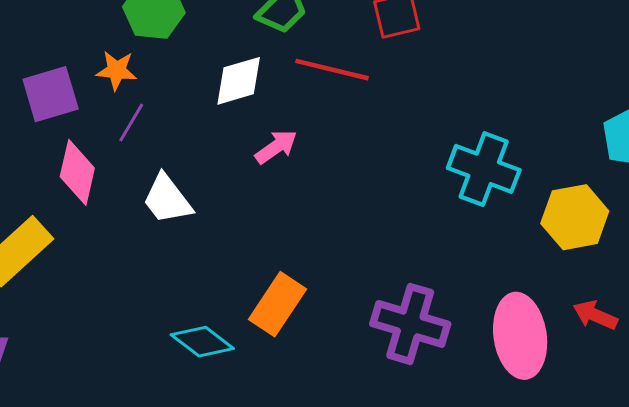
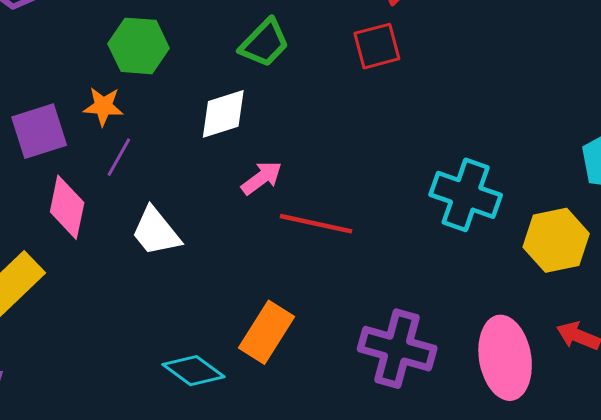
red line: (332, 70) -> (316, 224), moved

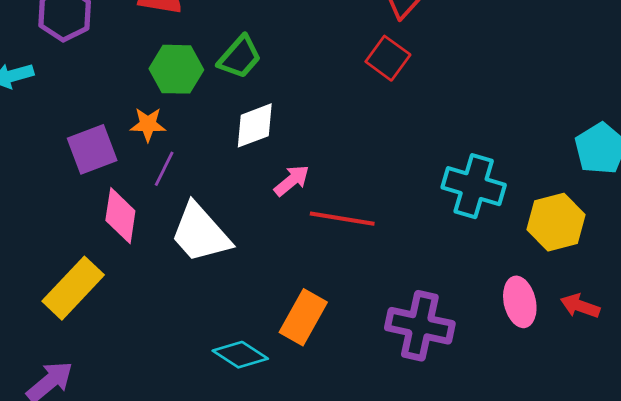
green trapezoid: (264, 43) -> (240, 57), moved
red square: (377, 46) -> (388, 58), turned -36
white trapezoid: (156, 232) -> (200, 233), size x1.4
pink ellipse: (505, 358) -> (520, 302), moved, size x0.7

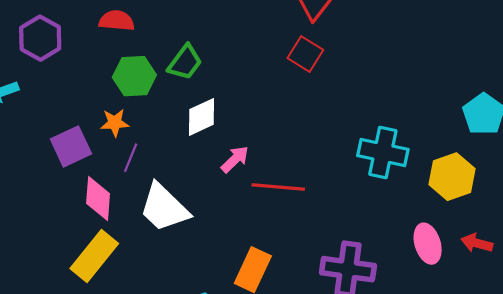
yellow rectangle: (73, 288) -> (94, 256), moved

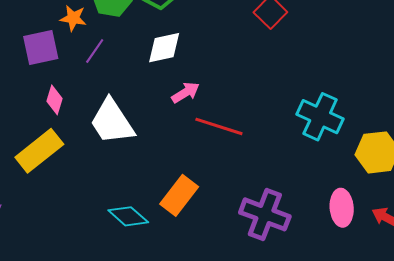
orange star: (115, 123) -> (73, 18), moved
purple line: (131, 158) -> (95, 51), moved
pink diamond: (98, 198) -> (55, 100), size x0.7

